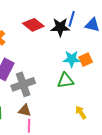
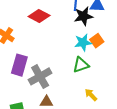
black star: (60, 27) -> (83, 16), moved
yellow arrow: (81, 112) -> (91, 95), moved

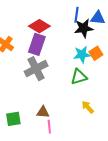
purple rectangle: (19, 65) -> (37, 44), moved
gray cross: (40, 76) -> (36, 69), moved

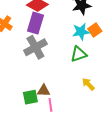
green square: (13, 119) -> (30, 97), moved

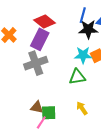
green square: (30, 97) -> (49, 113), moved
pink line: (50, 105) -> (41, 122), turned 32

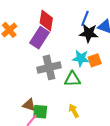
red diamond: (45, 21) -> (46, 20), turned 55
gray cross: (36, 63) -> (49, 67), moved

